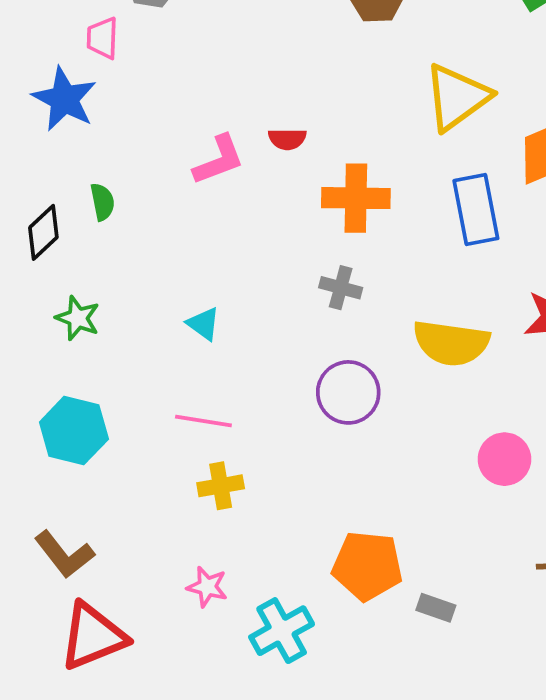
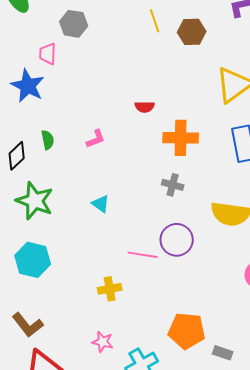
pink L-shape: (219, 160) -> (96, 139), moved, size x0.7
green star: (78, 318) -> (35, 201), size x1.6
pink line: (203, 421) -> (143, 255), moved

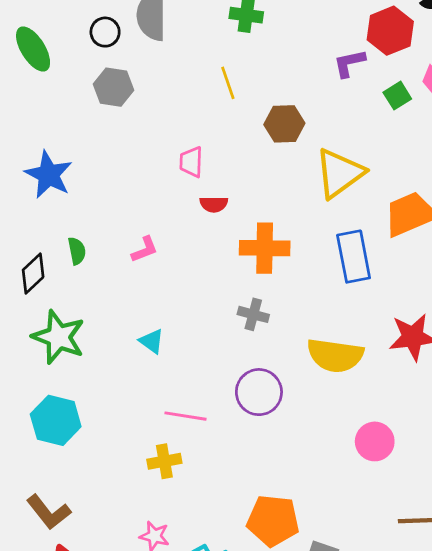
brown hexagon: (192, 32) -> (284, 124), moved
pink trapezoid: (48, 54) -> (191, 162), moved
pink line: (143, 255) -> (186, 416), moved

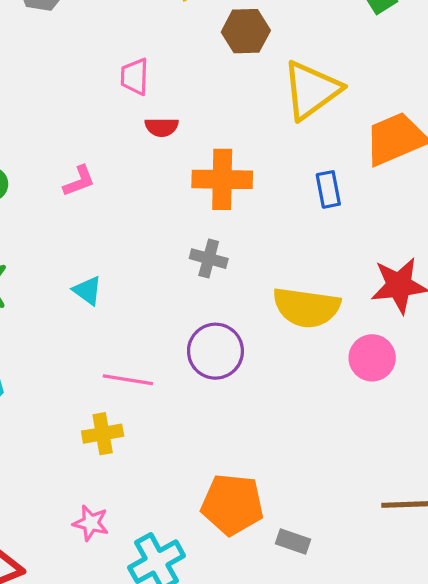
blue rectangle: (354, 257) -> (328, 189), size x0.6
pink circle: (375, 441) -> (372, 358), moved

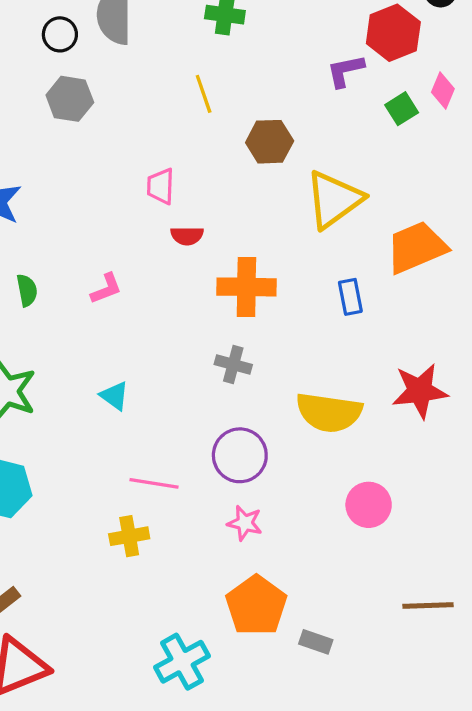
pink circle: (372, 358) -> (369, 505), moved
orange pentagon: (232, 504) -> (256, 606), turned 30
pink star: (91, 523) -> (245, 523), moved

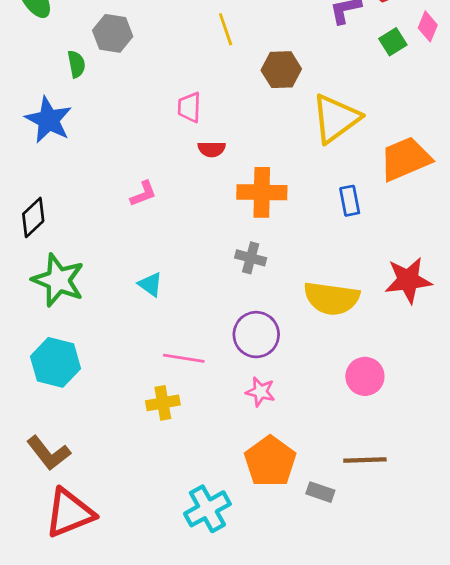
green semicircle: (27, 290) -> (76, 64), moved
brown line: (428, 606) -> (365, 460), moved

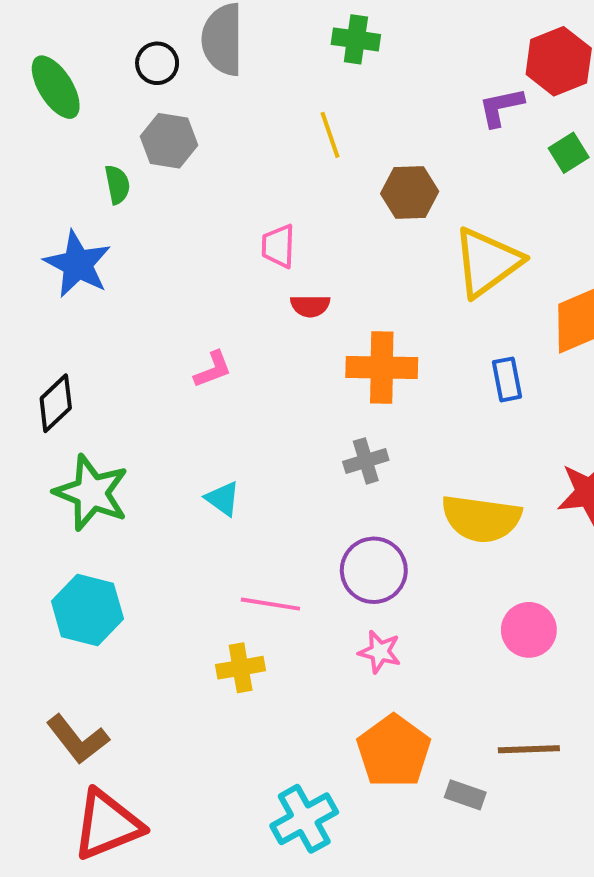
gray cross: (251, 258) -> (366, 461), turned -32

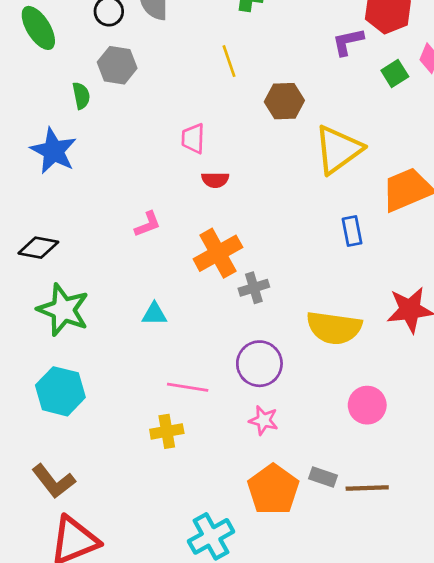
orange cross: (382, 367) -> (218, 253), moved, turned -30
black diamond: (56, 403) -> (38, 248), turned 54
cyan triangle: (223, 499) -> (154, 314), turned -36
gray rectangle: (465, 795) -> (323, 477), moved

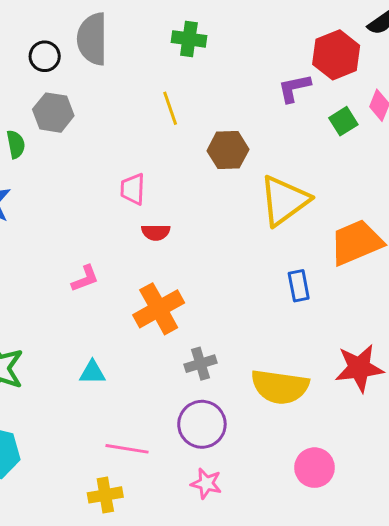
gray cross: (254, 288) -> (201, 364), moved

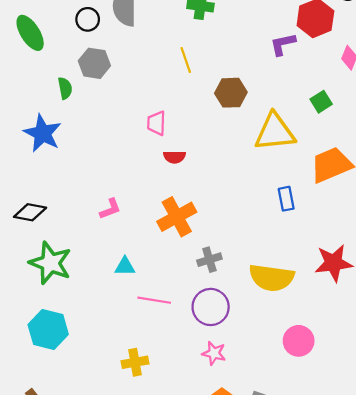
green square: (343, 121) -> (321, 102), moved
yellow triangle: (284, 201) -> (275, 132), turned 30
pink L-shape: (85, 279) -> (110, 209), moved
pink line: (127, 449) -> (154, 300), moved

